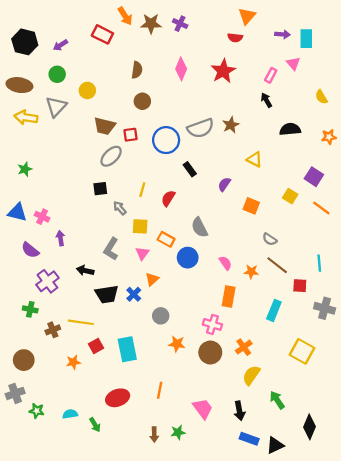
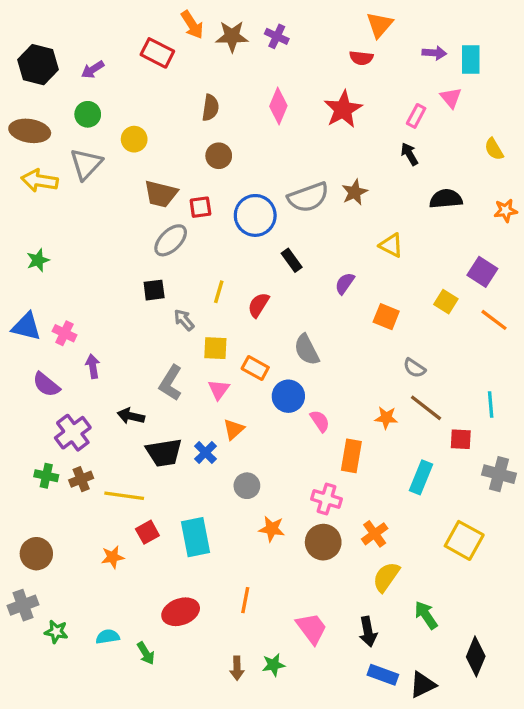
pink semicircle: (225, 263) -> (320, 421), moved
brown cross: (53, 330) -> (81, 479), moved

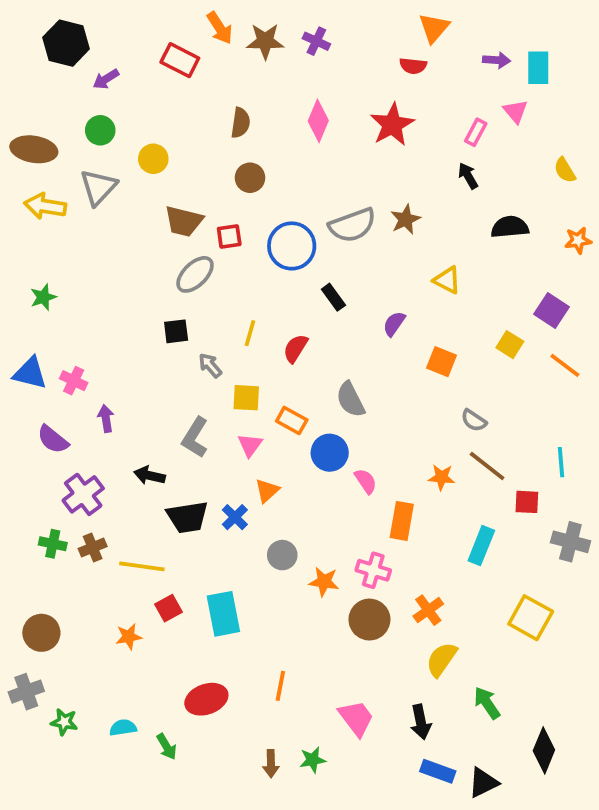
black hexagon: (38, 65) -> (66, 43), moved
orange star: (272, 529) -> (324, 582), moved

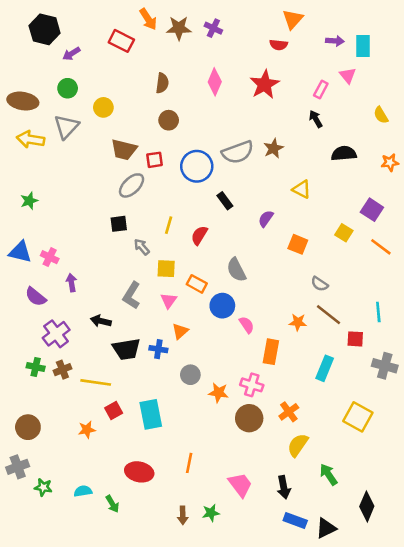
blue cross: (235, 517) -> (158, 349), turned -36
red ellipse: (206, 699) -> (139, 472), turned 32

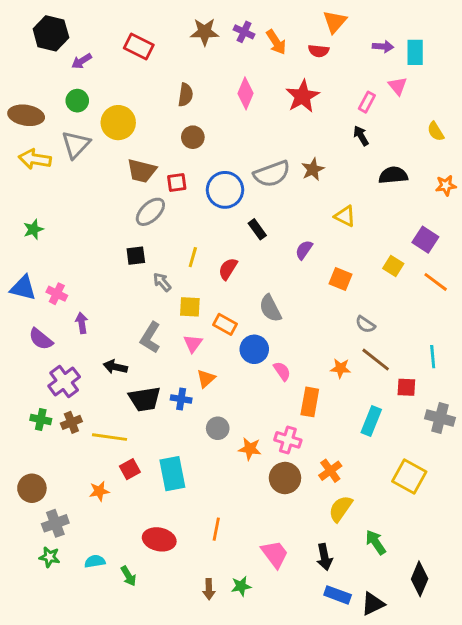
orange arrow: (148, 19) -> (276, 42), moved
yellow circle: (103, 107) -> (118, 123), size x1.5
gray cross: (18, 467) -> (55, 523), moved

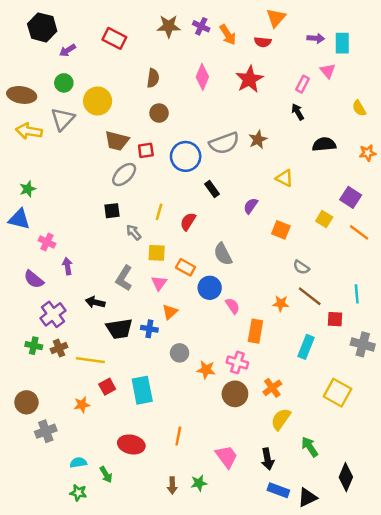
blue triangle: (23, 288) -> (19, 219), moved
green star: (49, 557) -> (78, 493), moved

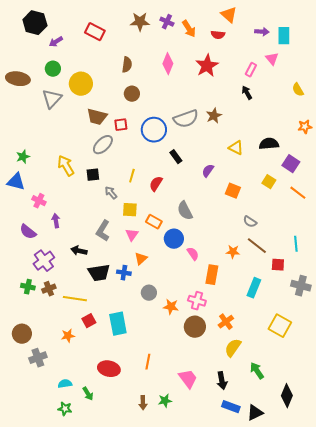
orange triangle: (276, 18) -> (229, 15), turned -30
yellow arrow: (29, 131) -> (66, 166), moved, turned 50
black semicircle: (324, 144) -> (269, 144), moved

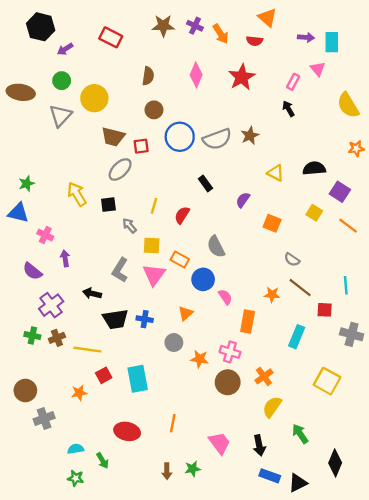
yellow semicircle: (298, 90) -> (348, 105), size x1.6
blue circle: (154, 130) -> (180, 137), moved
pink triangle: (132, 235) -> (154, 275), size x1.5
orange triangle: (141, 259) -> (186, 313), moved

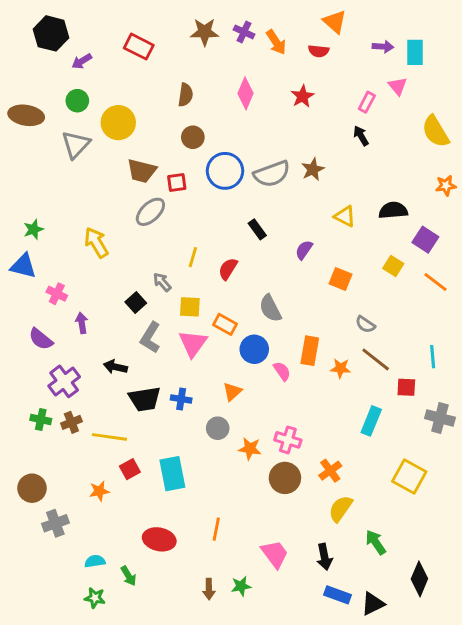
red star: (242, 77) -> (303, 96), size x0.7
black square: (108, 205) -> (136, 302), moved, turned -35
orange rectangle: (248, 321) -> (310, 351), moved

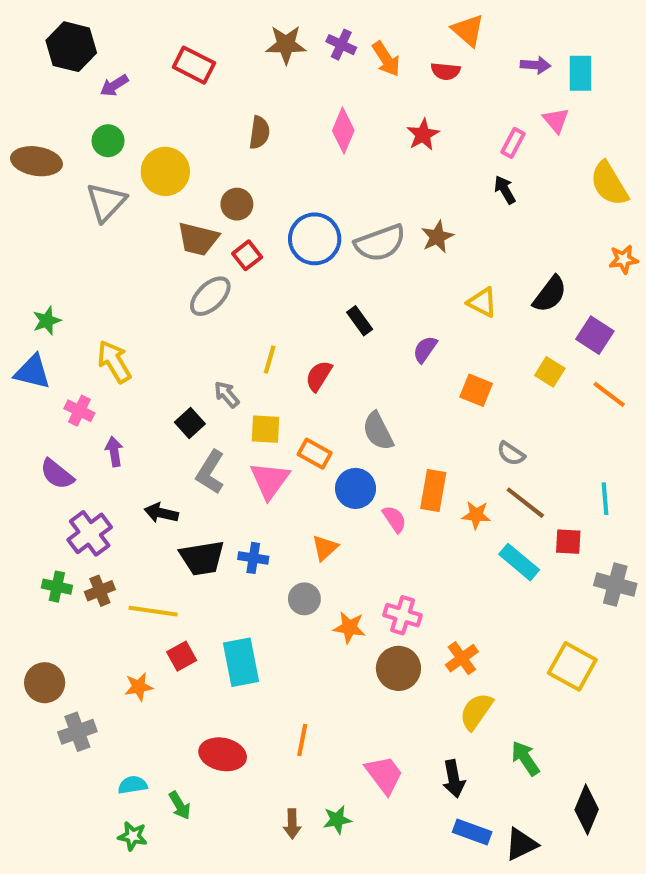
brown circle: (193, 137) -> (237, 204), moved
red square: (177, 183) -> (247, 255), turned -30
black semicircle: (393, 210) -> (550, 294), turned 132
yellow arrow: (96, 243) -> (114, 362), moved
cyan rectangle: (371, 421) -> (519, 562), moved, turned -72

